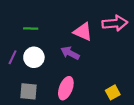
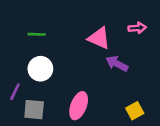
pink arrow: (115, 23) -> (137, 28), size x0.6
purple arrow: (70, 53) -> (117, 64), moved
purple line: (13, 57) -> (15, 92), moved

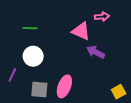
pink arrow: (137, 28) -> (102, 17), moved
gray square: (34, 110) -> (39, 90), moved
yellow square: (135, 111) -> (119, 92), moved

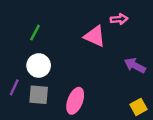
green line: (30, 28) -> (35, 33), turned -64
purple arrow: (96, 52) -> (135, 65), moved
gray square: (39, 90) -> (39, 95), moved

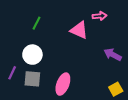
green line: (35, 33) -> (36, 23), moved

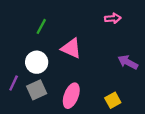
pink triangle: (79, 30) -> (71, 48), moved
gray square: (32, 79) -> (37, 90), turned -30
yellow square: (116, 89) -> (113, 100), moved

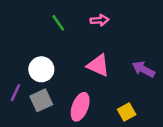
pink arrow: (113, 18) -> (99, 20), moved
green line: (41, 26) -> (58, 23), moved, turned -63
pink triangle: (71, 48) -> (98, 65), moved

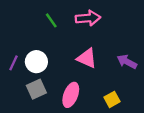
pink arrow: (99, 20) -> (88, 18), size x1.5
purple line: (15, 93) -> (13, 63), moved

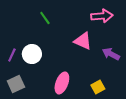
pink arrow: (88, 18) -> (102, 16), moved
pink triangle: (87, 58) -> (83, 41), moved
gray square: (36, 89) -> (16, 84), moved

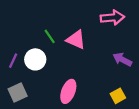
green line: (45, 18) -> (50, 36), moved
pink triangle: (83, 41) -> (76, 40), moved
yellow square: (98, 87) -> (118, 96), moved

